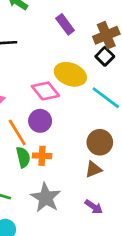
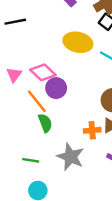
pink diamond: (45, 91) -> (43, 72), moved
orange cross: (42, 156) -> (92, 130), moved

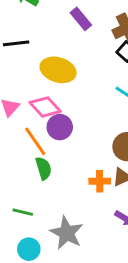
yellow ellipse: (78, 42) -> (58, 70), moved
gray star: (70, 157) -> (67, 233), moved

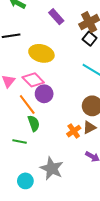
orange cross: (100, 181) -> (74, 131), turned -32
green line: (23, 212) -> (20, 141), moved

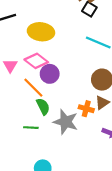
orange cross: (74, 131) -> (86, 109), turned -32
gray star: (52, 168) -> (66, 122), moved

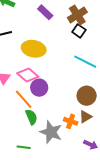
green line: (31, 128) -> (24, 147), moved

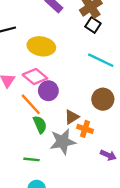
brown triangle: (85, 117) -> (72, 117), moved
gray star: (51, 132) -> (63, 142), turned -30

